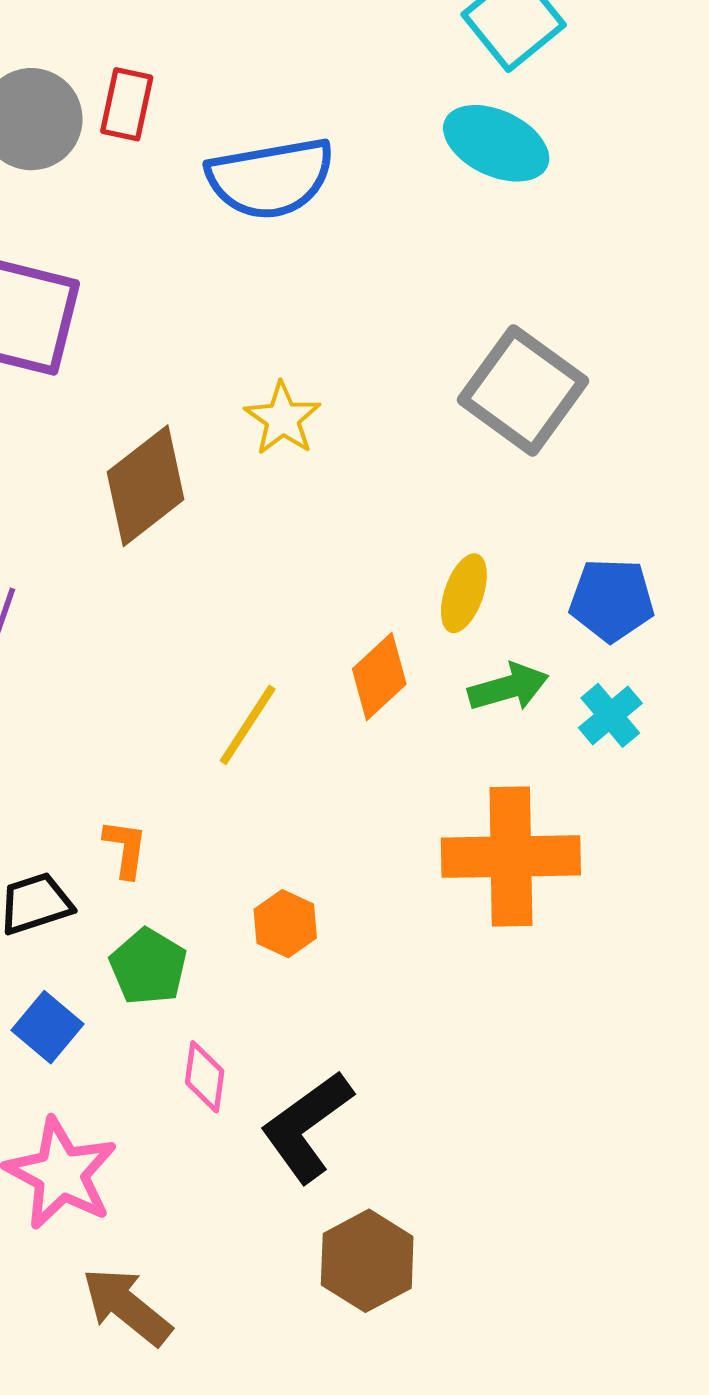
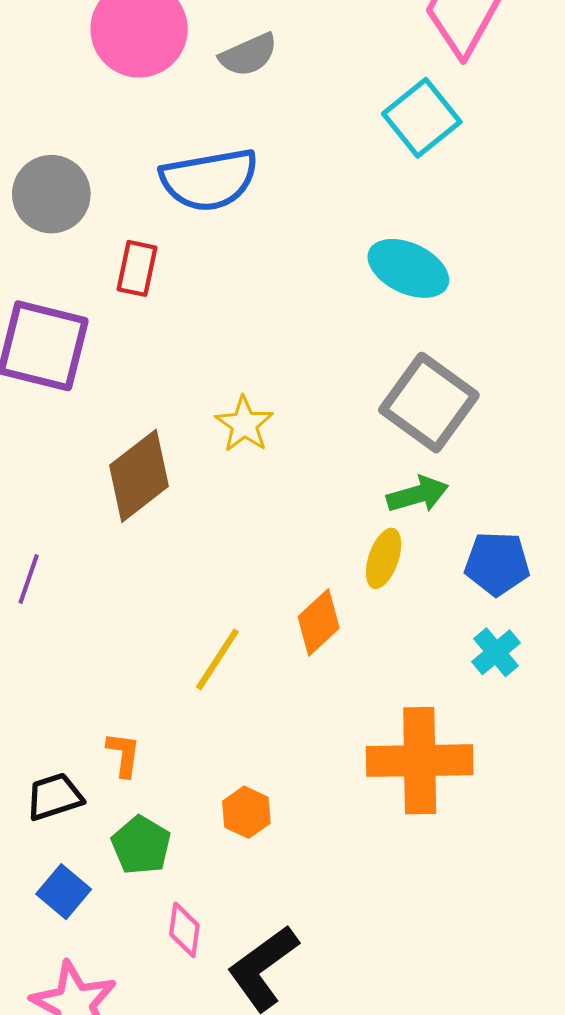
red rectangle: (127, 104) -> (137, 268), moved
cyan ellipse: (496, 143) -> (408, 268), moved
blue semicircle: (270, 178) -> (209, 180), moved
green arrow: (508, 687) -> (418, 494), moved

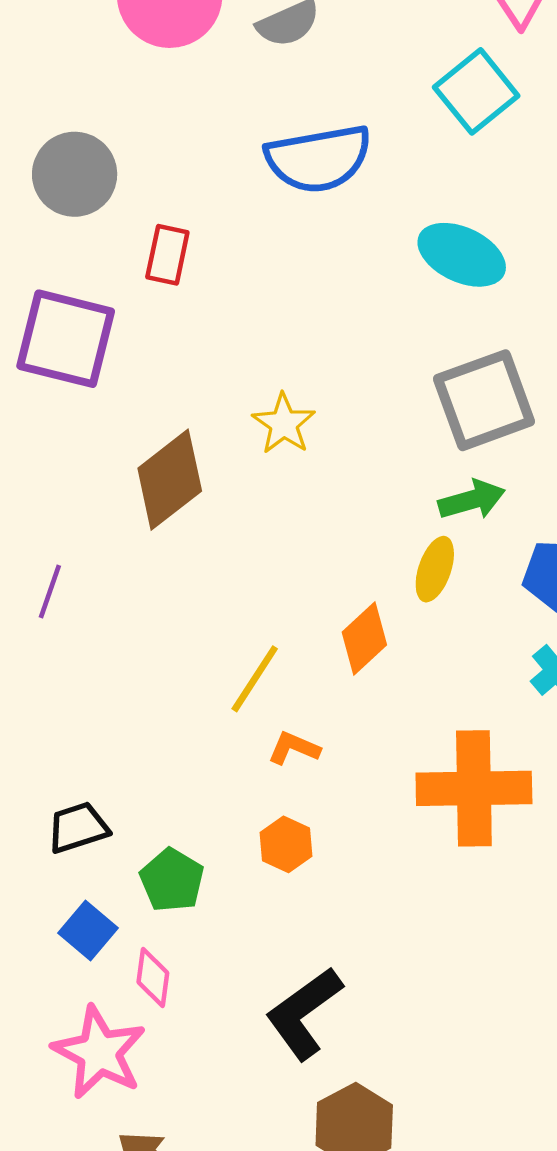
blue semicircle: (209, 180) -> (318, 159), moved
gray square: (429, 403) -> (484, 400), turned 34
orange L-shape: (124, 754) -> (294, 748), moved, turned -75
pink diamond: (184, 930) -> (153, 977), moved

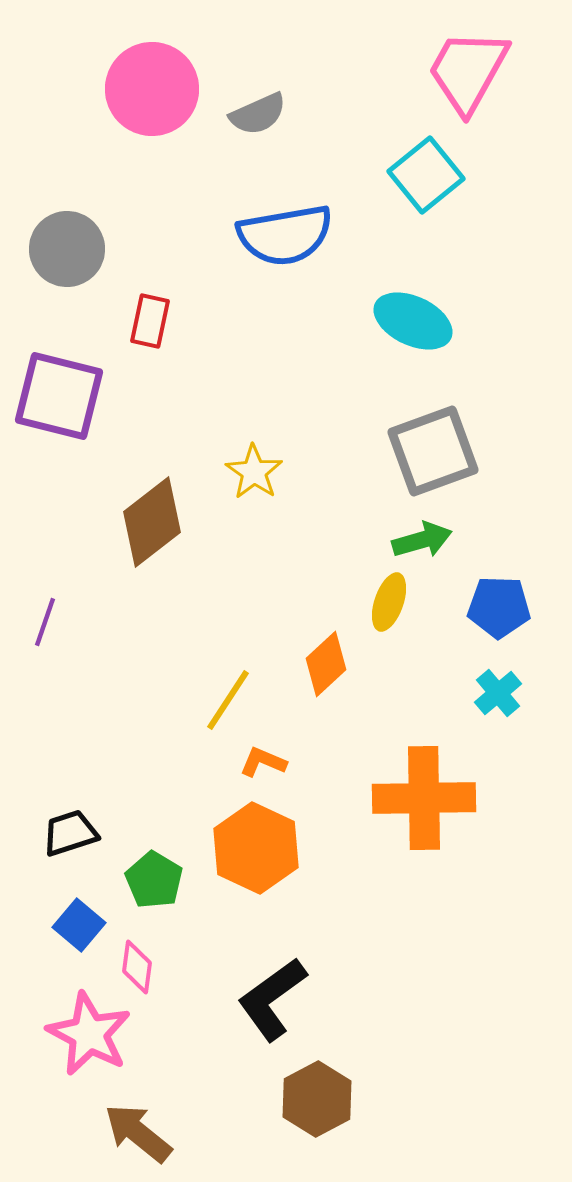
orange hexagon: (286, 844) -> (256, 848), size x1.8

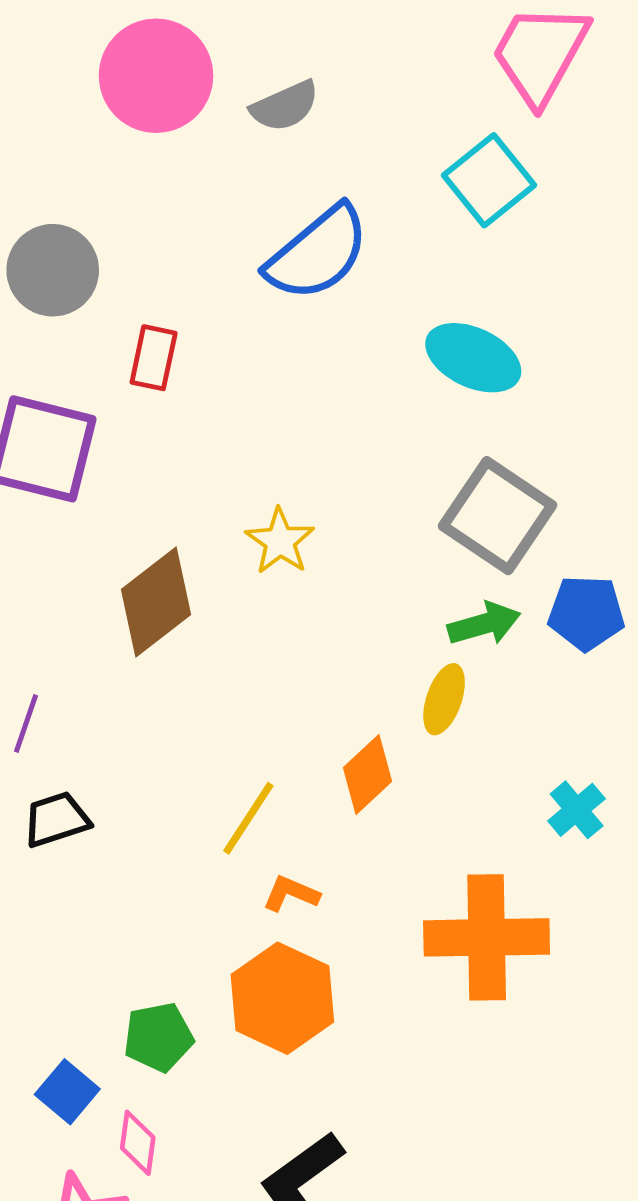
blue semicircle: (285, 235) -> (318, 253), turned -30
gray square: (433, 451) -> (498, 516), turned -36
blue pentagon: (499, 607) -> (586, 613), moved
black trapezoid: (70, 833) -> (56, 820), moved
green pentagon: (154, 880) -> (158, 1037), turned 30

